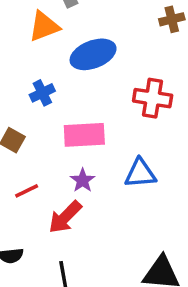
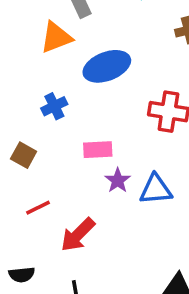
pink rectangle: (84, 135) -> (98, 150), size x0.7
purple star: (83, 180) -> (118, 180), moved

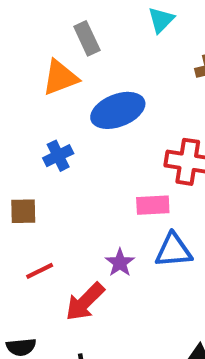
pink rectangle: (98, 150) -> (153, 205), moved
brown square: (24, 155) -> (23, 211), turned -30
purple star: (118, 180) -> (120, 263), moved

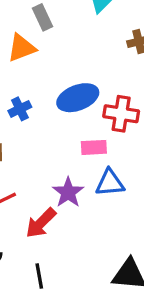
blue ellipse: (118, 110) -> (78, 98), moved
purple star: (120, 263) -> (68, 192), size x1.4

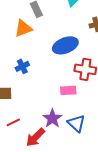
blue ellipse: (78, 98) -> (65, 45), moved
blue triangle: (110, 183) -> (76, 123), moved, turned 48

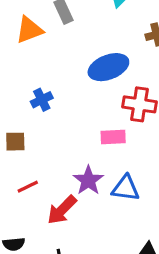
orange triangle: (23, 28) -> (29, 30), moved
blue triangle: (76, 123) -> (126, 188), turned -36

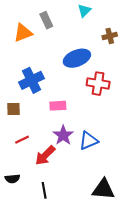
blue cross: (42, 100) -> (31, 80), size x1.6
pink rectangle: (113, 137) -> (58, 106), moved
blue triangle: (126, 188) -> (89, 141), turned -30

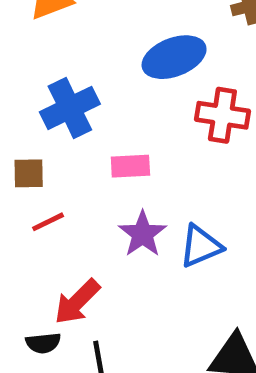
red line: (22, 140) -> (48, 222), moved
red arrow: (45, 155) -> (77, 302), moved
black semicircle: (12, 179) -> (43, 343), moved

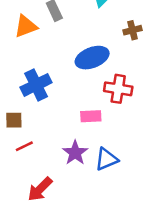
pink rectangle: (130, 166) -> (91, 116), moved

